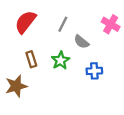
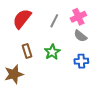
pink cross: (111, 24) -> (78, 17), moved, turned 35
gray semicircle: (81, 42) -> (80, 36), moved

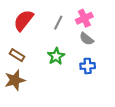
brown rectangle: (27, 51) -> (17, 55), moved, turned -40

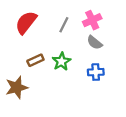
brown rectangle: (17, 55) -> (35, 60), moved, turned -56

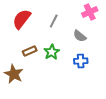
pink cross: (92, 20) -> (90, 12), moved
brown star: (17, 87) -> (14, 74), turned -30

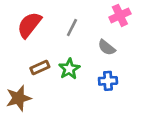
brown star: (14, 74) -> (19, 98), turned 30

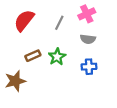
pink cross: (120, 15) -> (87, 14), moved
gray semicircle: (107, 47) -> (88, 39), turned -32

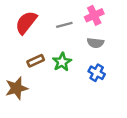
gray line: (59, 23) -> (64, 25), turned 48
blue cross: (89, 67) -> (97, 73), turned 32

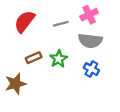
gray semicircle: (95, 43) -> (90, 41), size x1.5

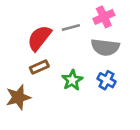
red semicircle: (25, 21) -> (39, 38), moved
green star: (59, 59) -> (72, 80), moved

